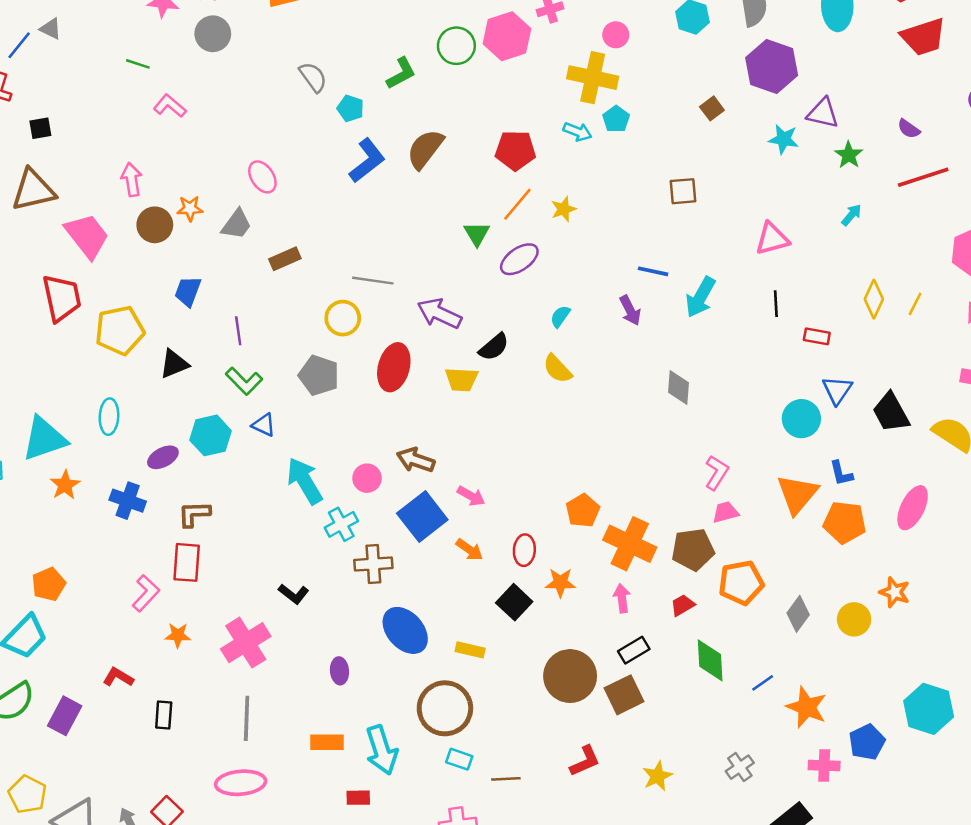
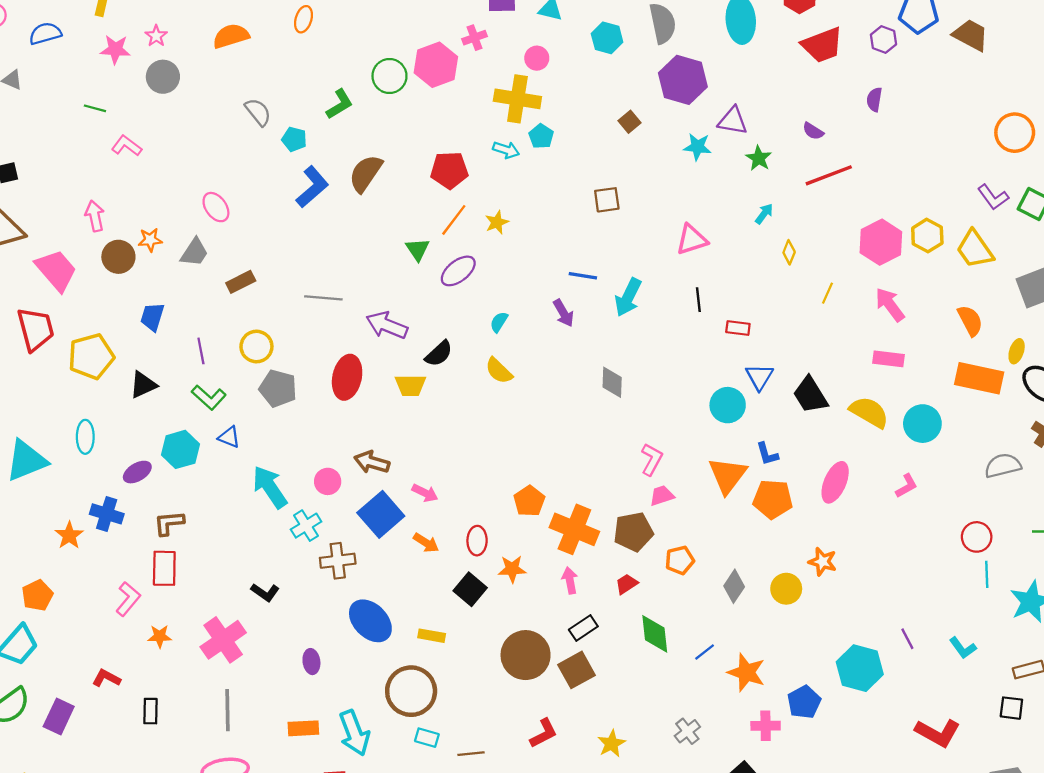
yellow diamond: (874, 299) -> (789, 252), moved, size x0.7
yellow circle: (343, 318) -> (256, 347), moved
orange star: (65, 485) -> (69, 535), moved
orange pentagon: (741, 583) -> (680, 560), size x0.7

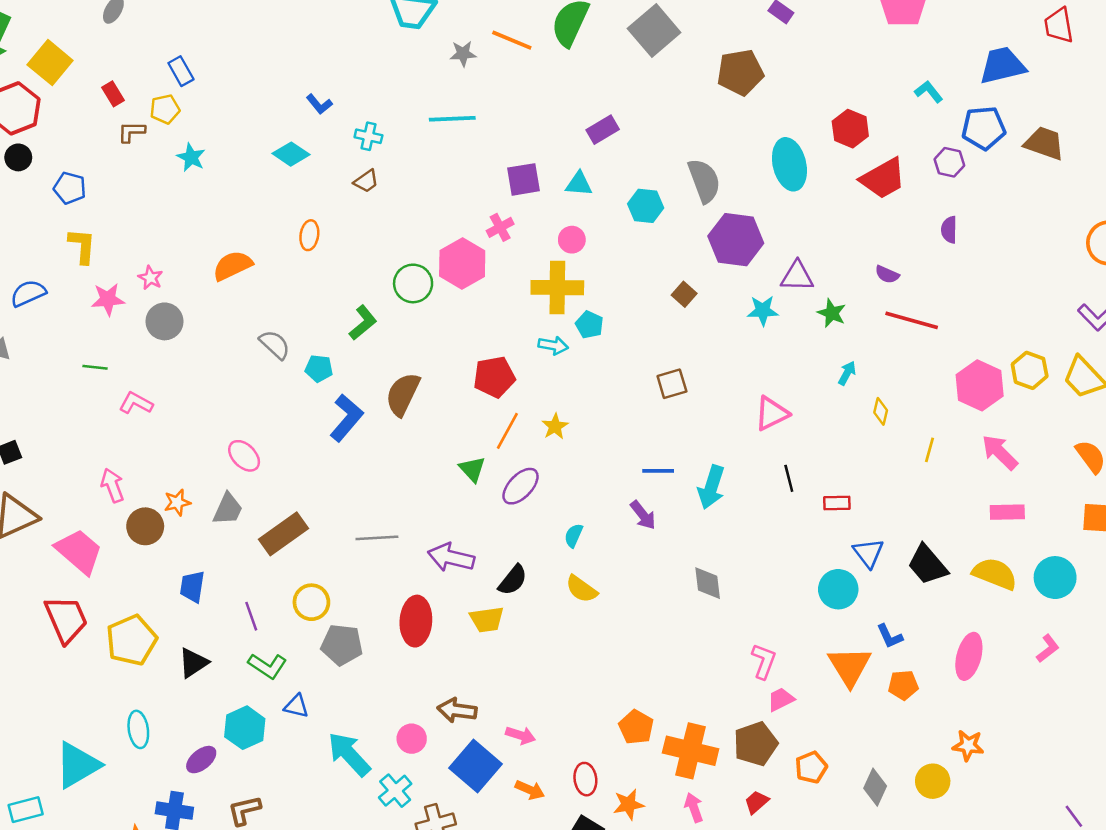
red line: (829, 175) -> (912, 320), turned 45
brown rectangle: (241, 282) -> (284, 534), size x1.5
orange pentagon: (773, 499) -> (903, 685), size x0.7

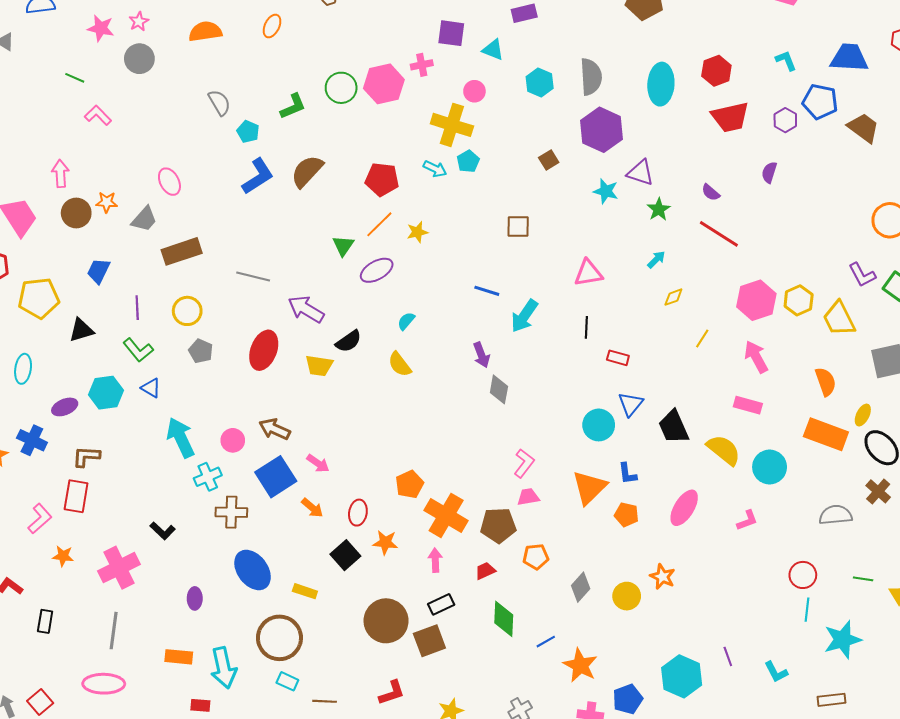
yellow diamond: (881, 411) -> (673, 297), turned 40
purple arrow: (643, 515) -> (481, 355), moved
gray pentagon: (342, 645) -> (201, 351), size x0.7

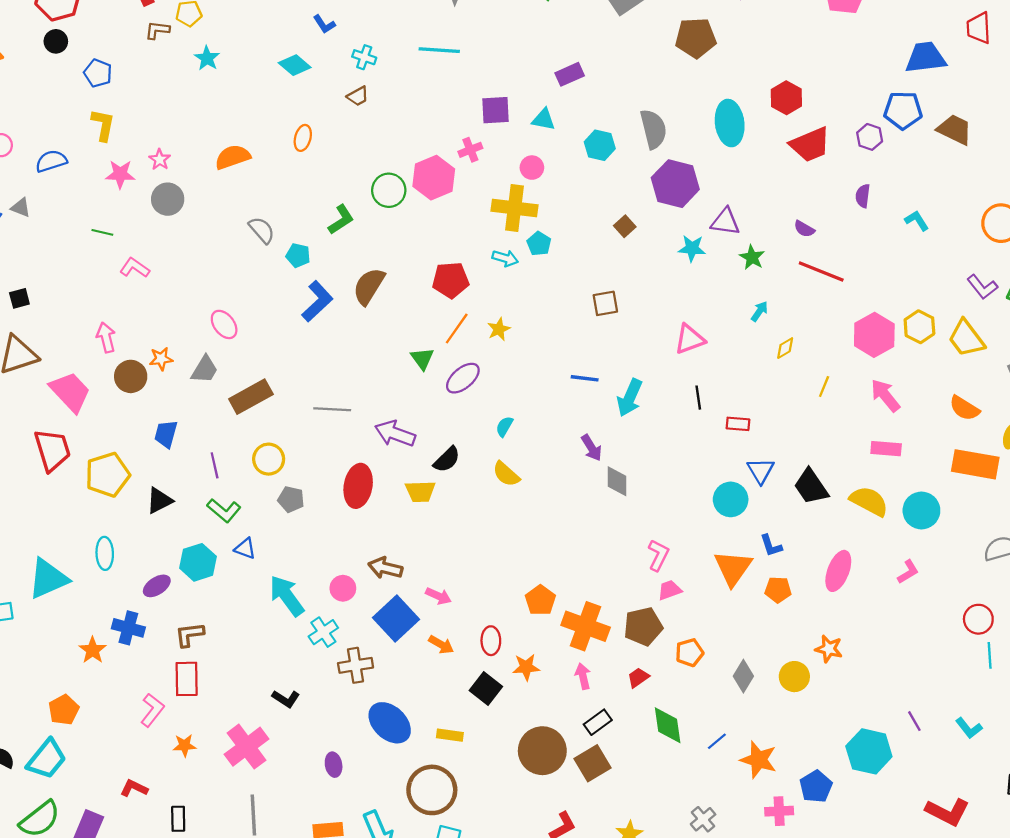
cyan L-shape: (786, 61) -> (917, 221), moved
orange semicircle: (826, 382) -> (964, 408), turned 152

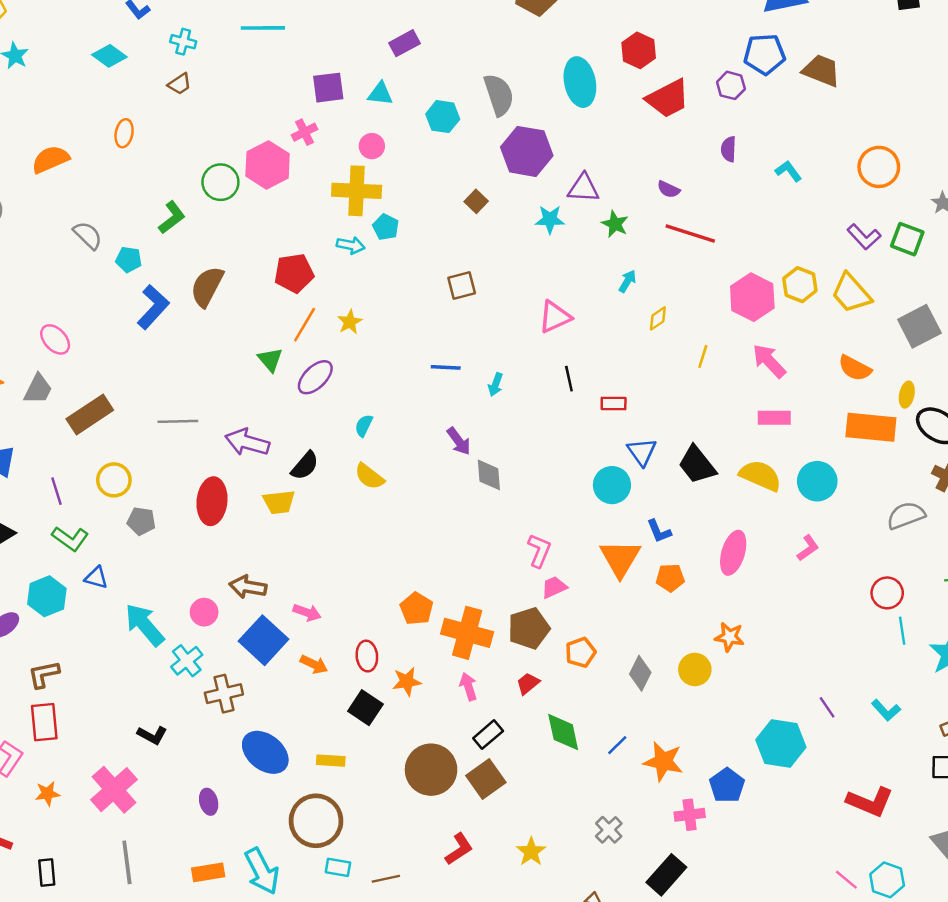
cyan arrow: (630, 398) -> (495, 385), size x0.6

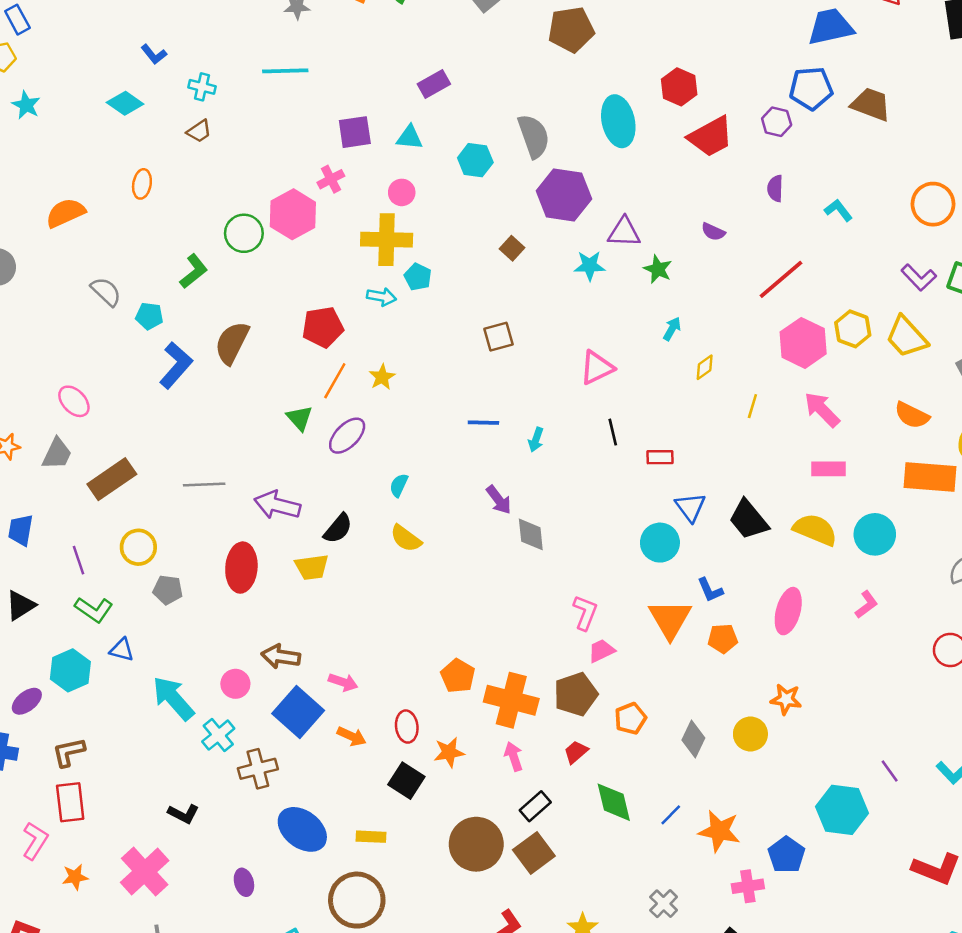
red line: (690, 234) -> (781, 279), moved, turned -57

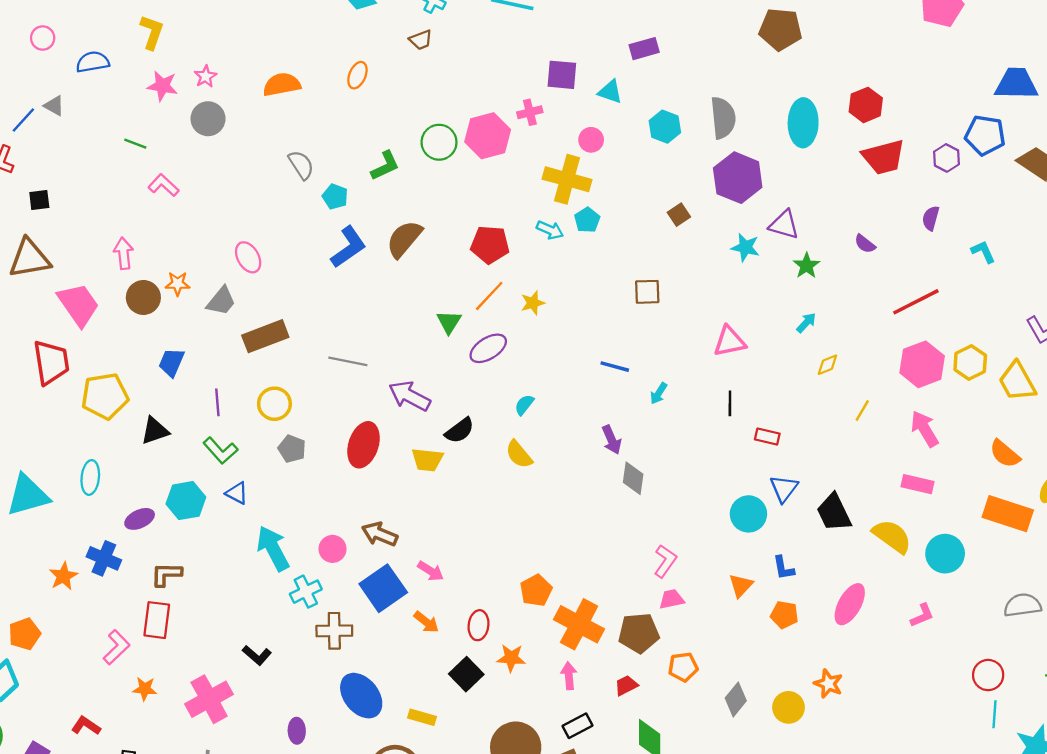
orange triangle: (670, 619) -> (741, 586), size x0.6

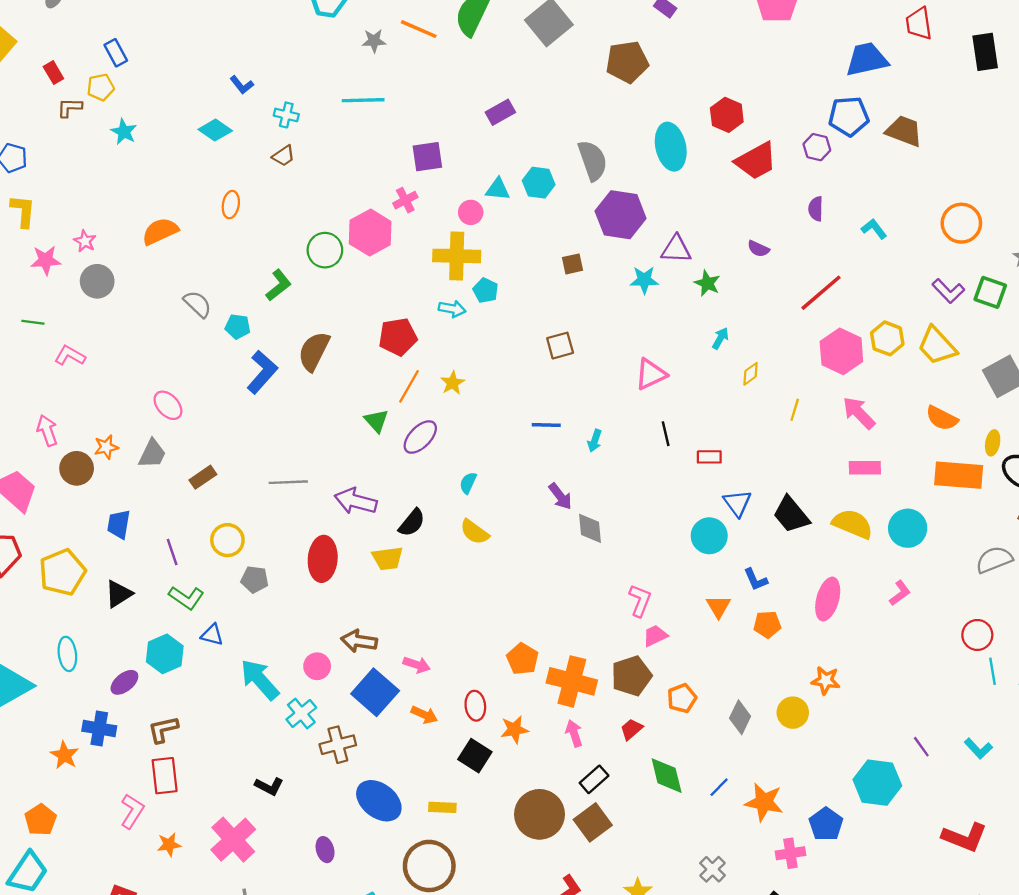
cyan triangle: (610, 92) -> (498, 189), moved
brown square: (679, 215) -> (573, 264), turned 35
brown rectangle: (265, 336) -> (203, 477), size x0.6

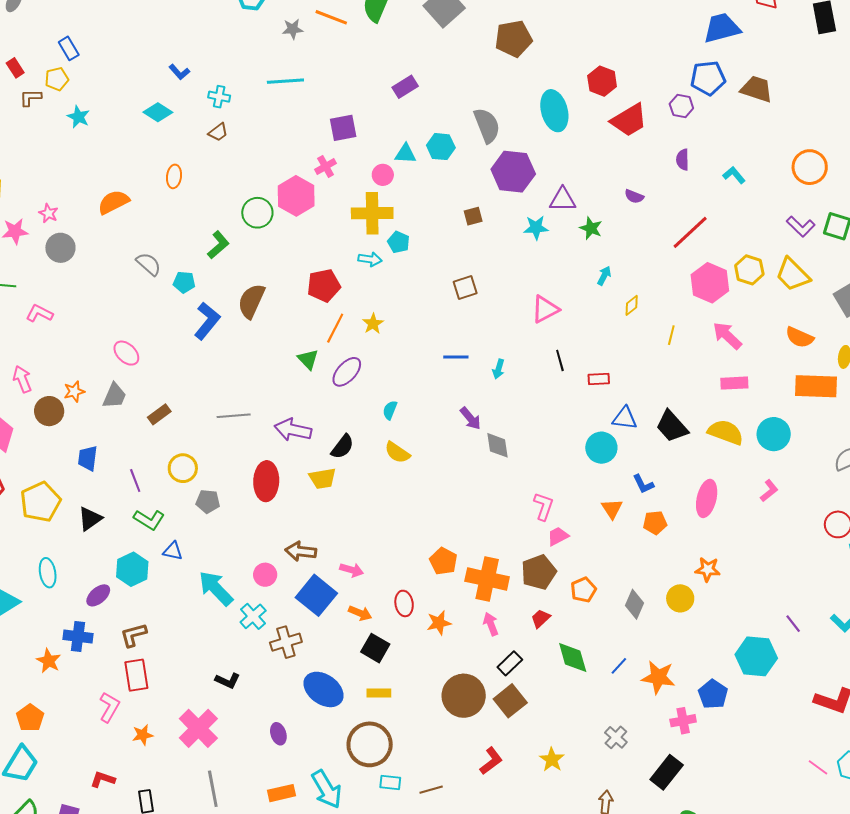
blue triangle: (737, 503) -> (625, 418), turned -44
black square: (475, 756) -> (375, 648), moved

